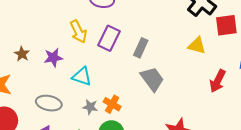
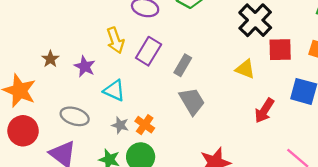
purple star: (53, 58) -> (85, 66), turned 30

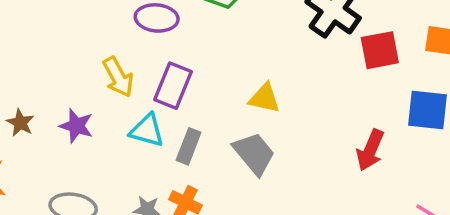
gray rectangle: (183, 65) -> (189, 146), moved
yellow triangle: (245, 69) -> (264, 98), moved
cyan triangle: (114, 90) -> (147, 130), moved

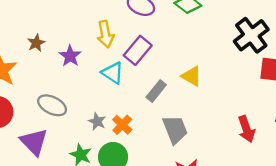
gray rectangle: (189, 146) -> (156, 91), moved
red arrow: (370, 150) -> (246, 129), turned -60
gray trapezoid: (254, 153) -> (175, 129), moved

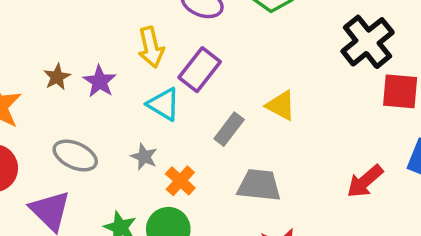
brown star: (36, 43) -> (57, 77), moved
gray star: (97, 121) -> (144, 157), moved
gray trapezoid: (175, 129) -> (259, 185), turned -60
red arrow: (246, 129) -> (365, 181), turned 70

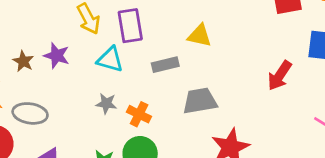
purple rectangle: (200, 70) -> (130, 26), turned -32
gray rectangle: (229, 129) -> (165, 65), turned 55
gray ellipse: (75, 156) -> (30, 113), moved

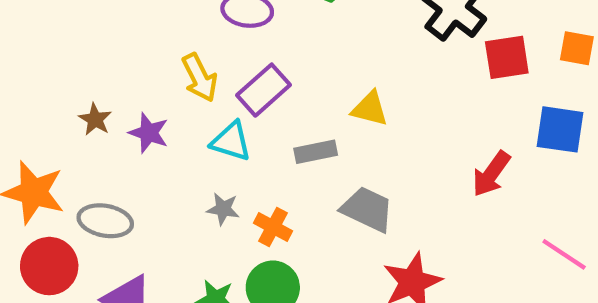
purple rectangle: (130, 26) -> (264, 90), turned 56
brown star: (23, 61) -> (95, 119), moved
gray trapezoid: (200, 101) -> (367, 209), turned 33

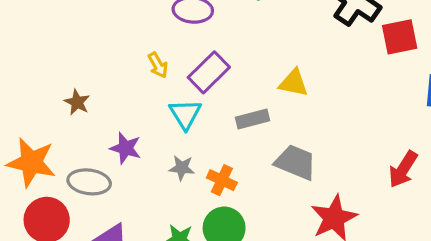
yellow arrow: (200, 78) -> (158, 65), size x0.7
purple star: (149, 133) -> (126, 148), moved
cyan triangle: (231, 141) -> (185, 114), turned 44
red arrow: (491, 174) -> (403, 169), moved

